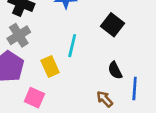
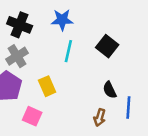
cyan line: (72, 46) -> (68, 51), moved
brown arrow: (105, 99) -> (100, 117), turned -120

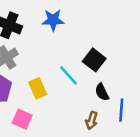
black square: (107, 46) -> (94, 60), moved
cyan line: (68, 51) -> (68, 75), moved, turned -55

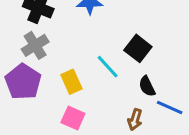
blue line: (121, 110) -> (170, 107), turned -70
pink square: (22, 119) -> (73, 118), moved

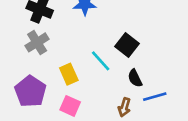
purple pentagon: (23, 82) -> (30, 91), moved
blue line: (170, 107) -> (155, 97), turned -40

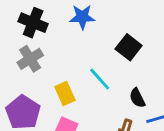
black square: (127, 45) -> (129, 47), moved

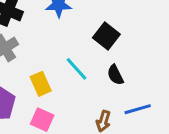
black semicircle: (137, 98) -> (115, 75), moved

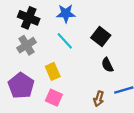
cyan line: (76, 69) -> (65, 41), moved

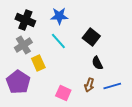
yellow rectangle: (53, 71) -> (38, 63), moved
pink square: (54, 98) -> (63, 93), moved
brown arrow: (99, 99) -> (89, 85), moved

